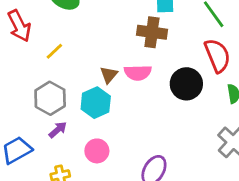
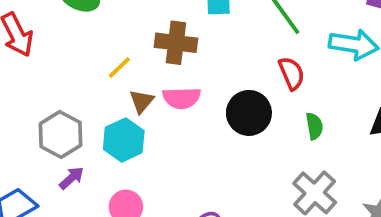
brown cross: (152, 32) -> (176, 43), moved
yellow line: (54, 51) -> (119, 68), moved
red semicircle: (217, 55) -> (292, 73), size x0.7

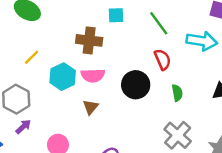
yellow line: (119, 68) -> (32, 57), moved
brown triangle: (142, 101) -> (90, 107), moved
cyan hexagon: (124, 140) -> (63, 77), moved

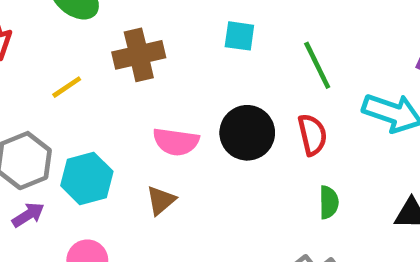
brown cross: (89, 40) -> (139, 55), moved, turned -30
cyan hexagon: (63, 77) -> (87, 179), moved
black circle: (136, 85) -> (247, 133), moved

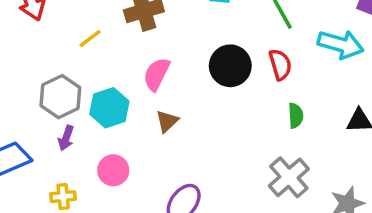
pink semicircle: (176, 142) -> (157, 74), moved, turned 112
purple arrow: (28, 215) -> (66, 138), turned 145

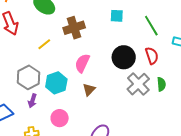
gray cross: (289, 177) -> (138, 84), moved

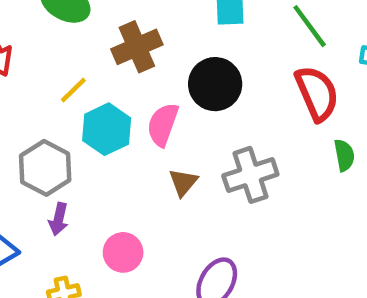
red semicircle: (152, 56) -> (317, 93), size x1.4
black circle: (124, 57) -> (215, 84), moved
cyan hexagon: (56, 83) -> (107, 129), moved
gray cross: (138, 84) -> (250, 175), moved, turned 30

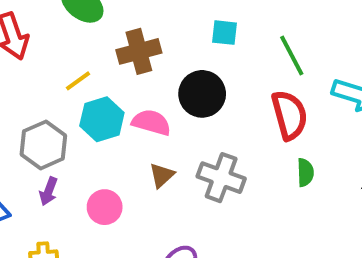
pink semicircle: (163, 125) -> (151, 122), turned 78
gray cross: (250, 175) -> (221, 178), turned 30
pink circle: (123, 252) -> (105, 207), moved

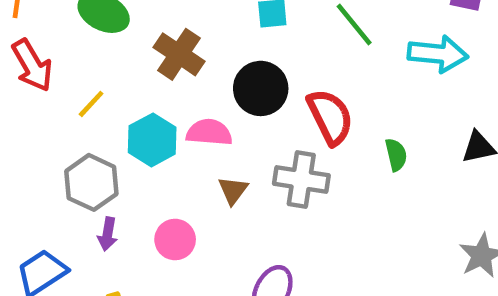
brown cross: (139, 51) -> (179, 54), turned -30
yellow line: (78, 81) -> (91, 104), moved
red semicircle: (289, 115) -> (330, 117), moved

